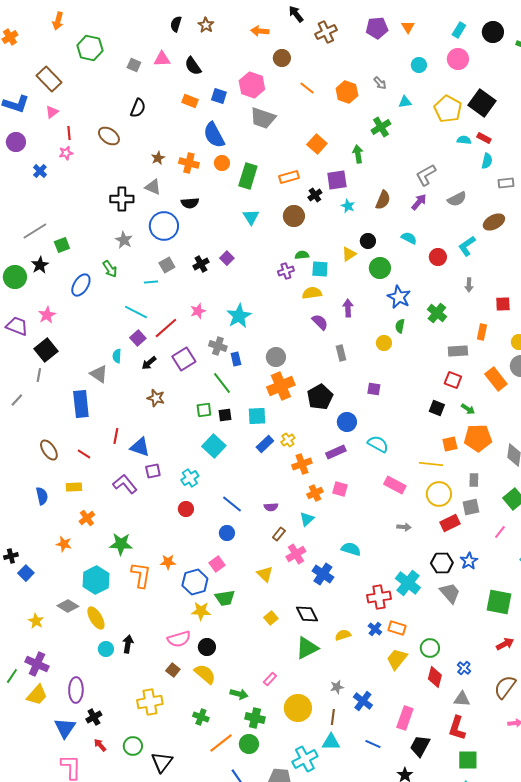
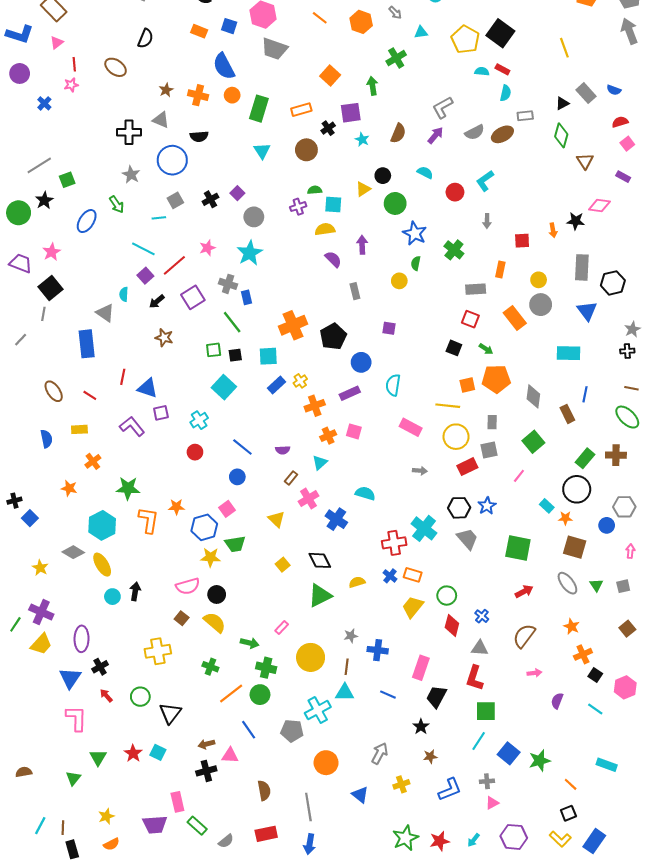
brown ellipse: (494, 222) -> (502, 134), moved
gray circle: (276, 357) -> (254, 217), moved
cyan semicircle: (378, 444) -> (393, 385), turned -110
blue cross: (363, 701) -> (378, 650), turned -30

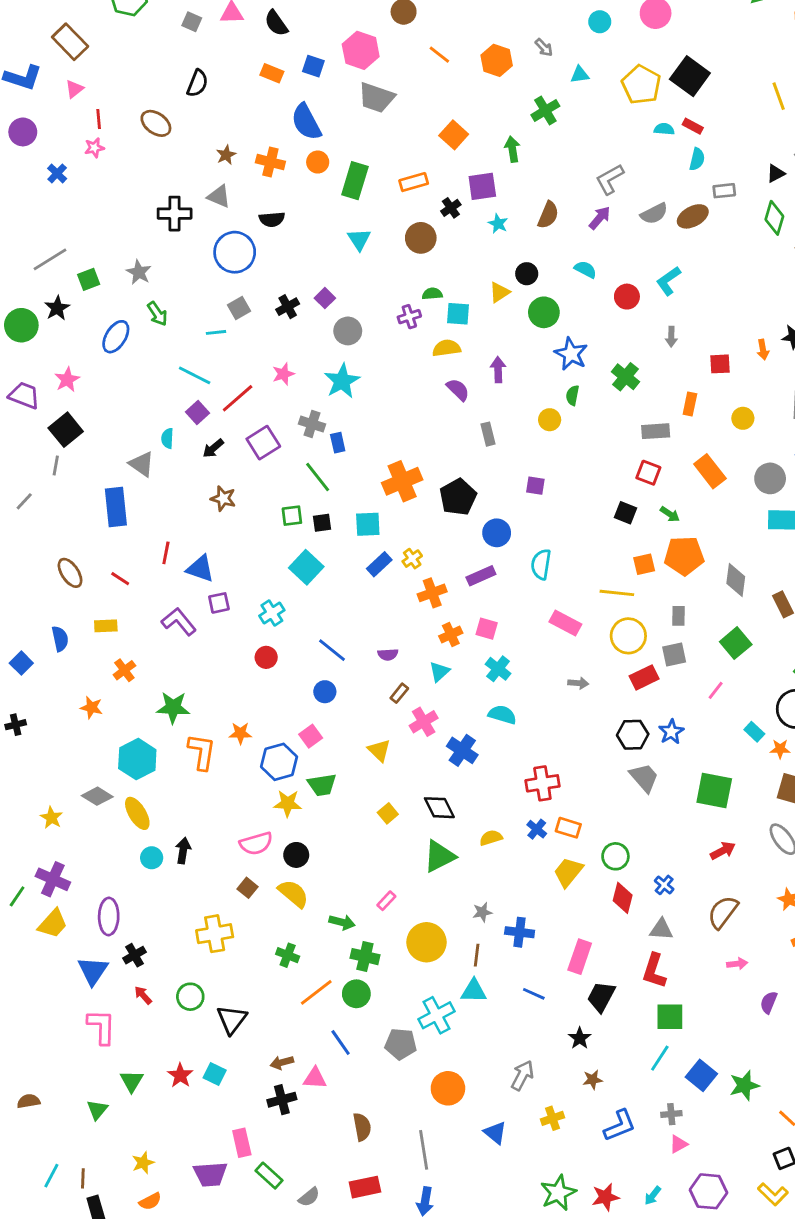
gray star: (131, 175) -> (139, 272), moved
gray circle: (541, 305) -> (770, 478), moved
blue square: (30, 518) -> (21, 663), moved
cyan cross: (424, 528) -> (498, 669), moved, size x0.7

